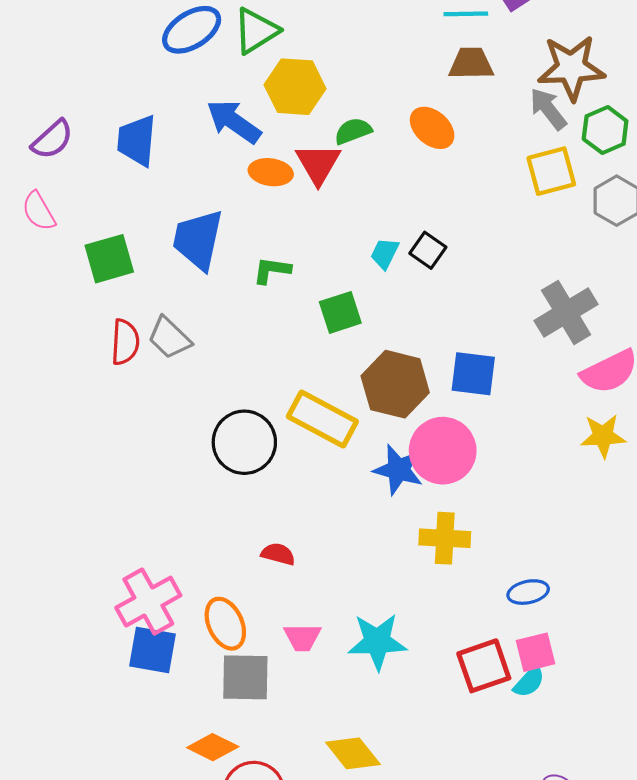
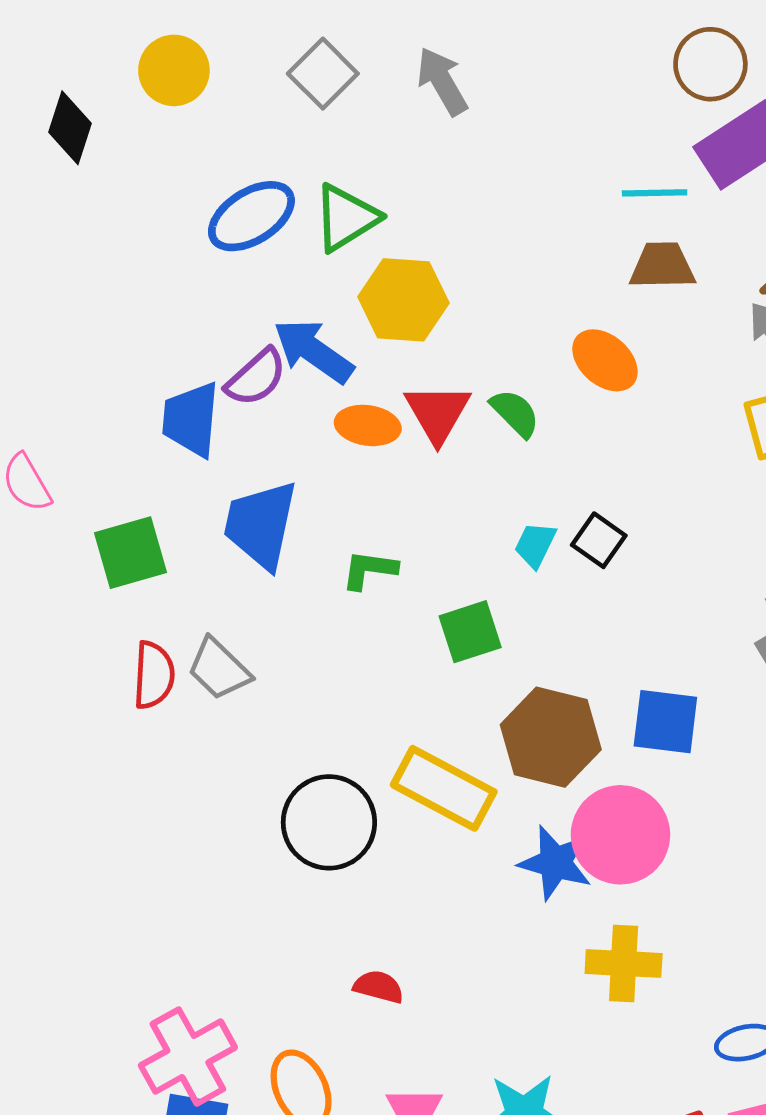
green semicircle: (353, 131) -> (515, 413), moved, turned 66
purple semicircle: (52, 139) -> (256, 377), moved
blue trapezoid: (137, 141) -> (191, 419), moved

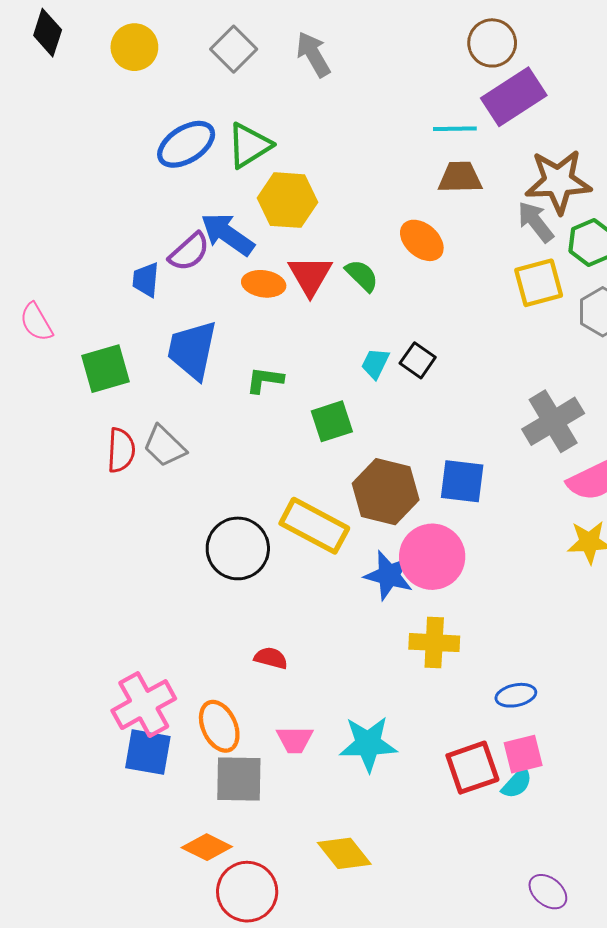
black diamond: (70, 128) -> (48, 33), moved
blue trapezoid: (191, 419) -> (146, 280), size x0.7

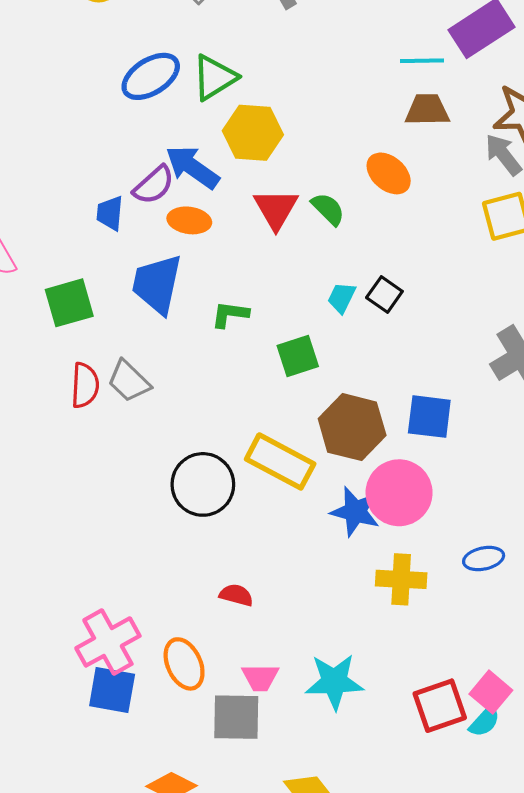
orange ellipse: (264, 284) -> (189, 220), moved
blue ellipse: (516, 695) -> (484, 559), moved
pink square: (523, 754) -> (491, 692), turned -36
gray square: (239, 779) -> (236, 717), moved

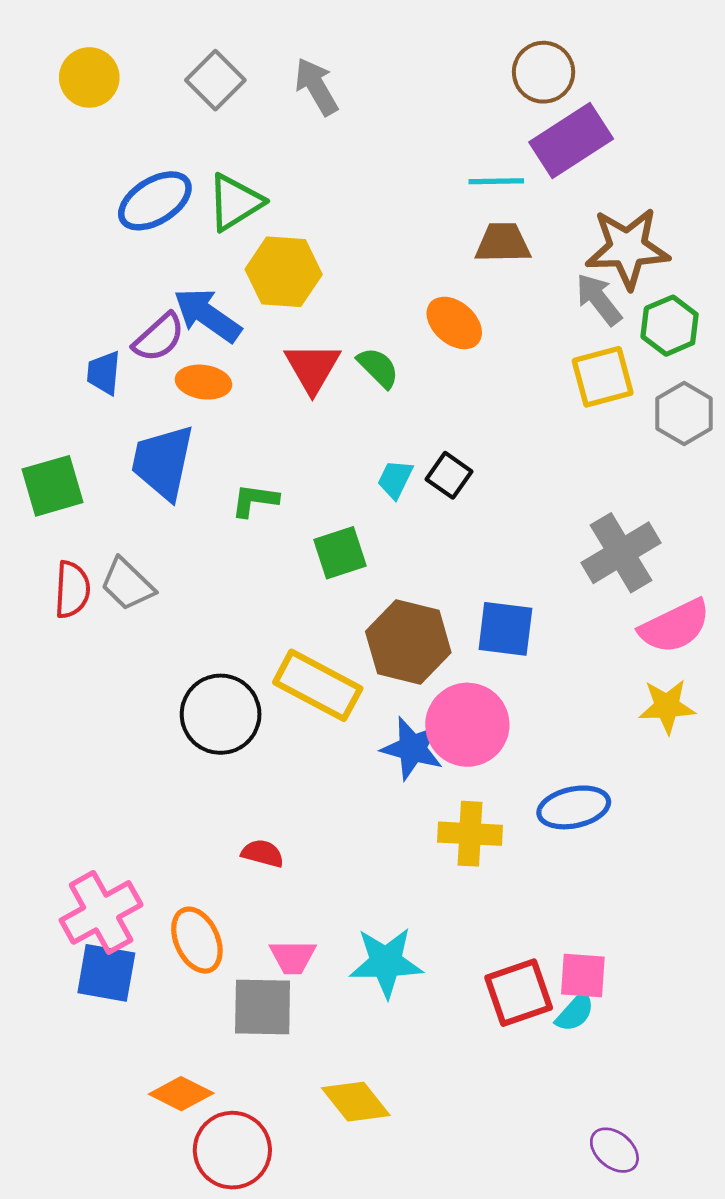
blue ellipse: (484, 559) -> (574, 807), size x1.4
pink square: (491, 692) -> (583, 975), turned -36

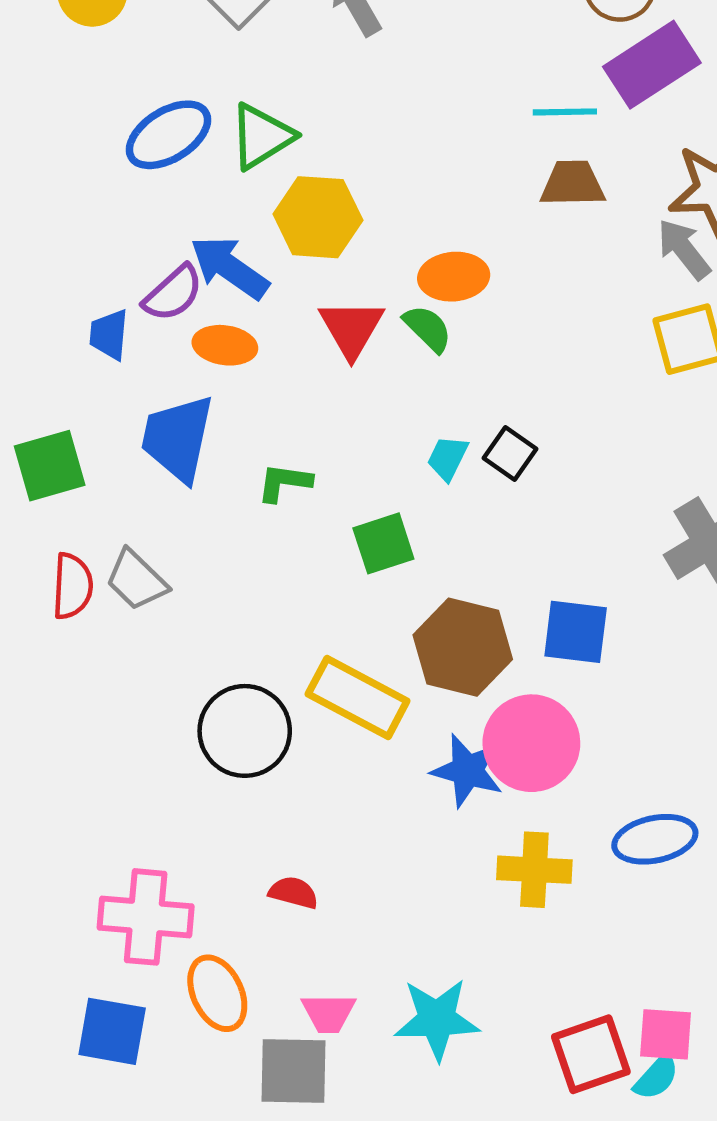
orange ellipse: (454, 323) -> (454, 277), moved, turned -46
pink cross: (101, 912) -> (146, 917), moved, turned 34

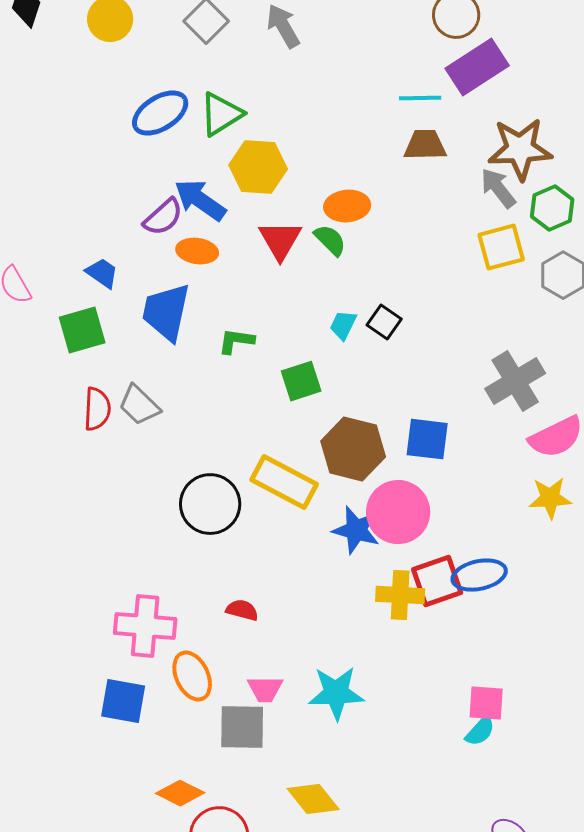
blue trapezoid: (109, 335) -> (102, 273), moved, turned 120
red square: (591, 1054) -> (437, 581), moved

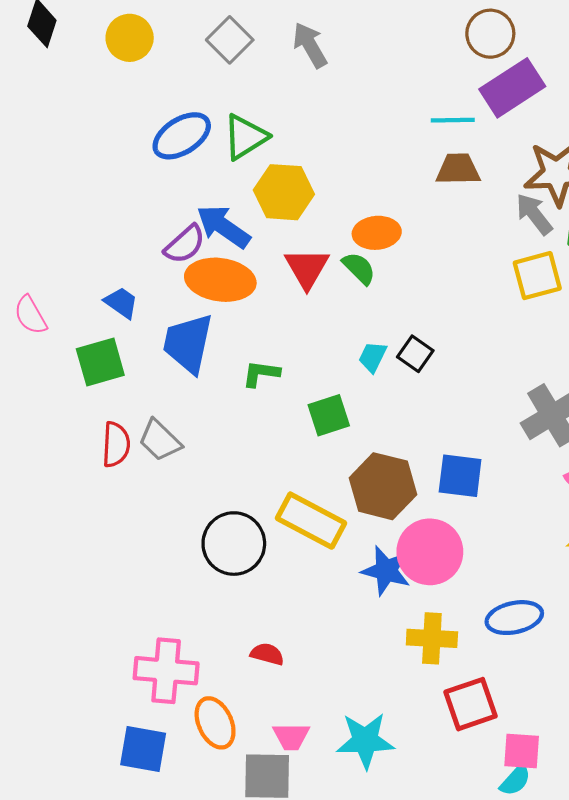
orange ellipse: (197, 251) -> (220, 280), size x1.6
red square: (437, 581) -> (471, 704), moved

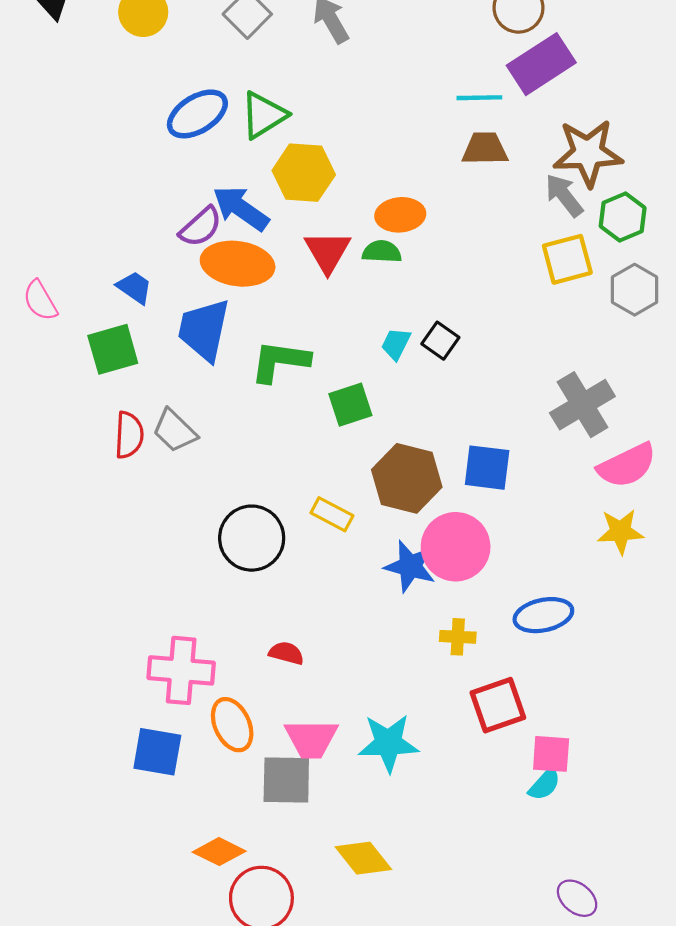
green semicircle: (359, 268) -> (382, 252), turned -42
green L-shape: (261, 374) -> (280, 361), size x1.5
yellow rectangle: (311, 521) -> (332, 514), size x0.6
yellow cross: (432, 638) -> (458, 637), size x0.7
pink trapezoid: (291, 736) -> (311, 739), size x1.4

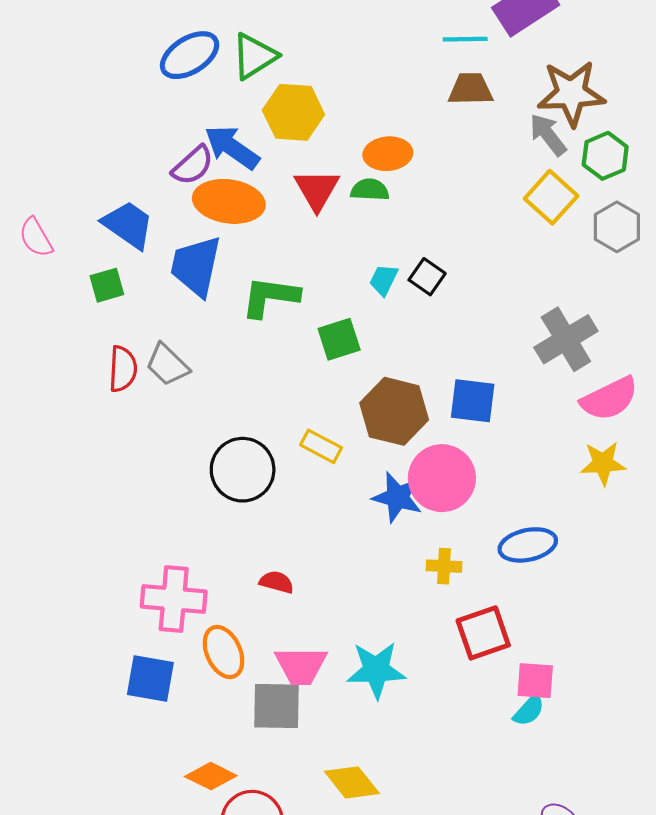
yellow square: (567, 259) -> (551, 197), turned -33
blue trapezoid: (134, 288) -> (128, 225), size x1.5
green square: (113, 349) -> (107, 285), size x0.7

